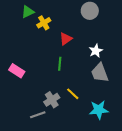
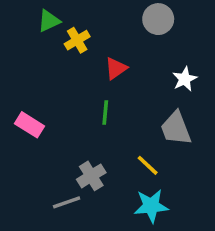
white star: (96, 51) -> (185, 79), moved
yellow line: (73, 94) -> (148, 165), moved
cyan star: (99, 110) -> (151, 206), moved

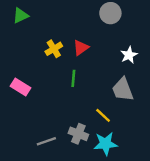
green triangle: (49, 21) -> (21, 16), moved
yellow cross: (77, 40) -> (54, 49), moved
gray cross: (91, 176) -> (78, 134), moved, turned -36

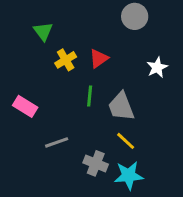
green triangle: (21, 16) -> (43, 31), moved, turned -42
gray trapezoid: (123, 89) -> (121, 106), moved
gray line: (46, 141) -> (57, 142), moved

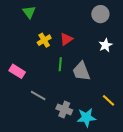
gray circle: (135, 16) -> (100, 14), moved
green triangle: (43, 31) -> (29, 12), moved
yellow line: (126, 141) -> (108, 100), moved
gray line: (57, 142) -> (38, 95), turned 49

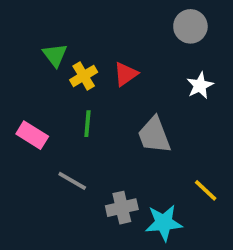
green triangle: (29, 12) -> (55, 55), moved
green line: (60, 64) -> (87, 124), moved
gray cross: (64, 109) -> (122, 208), turned -35

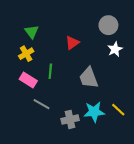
gray circle: (190, 26) -> (108, 25), moved
yellow cross: (84, 76) -> (26, 54), moved
pink rectangle: (32, 135) -> (28, 80), moved
cyan star: (164, 223) -> (94, 112), moved

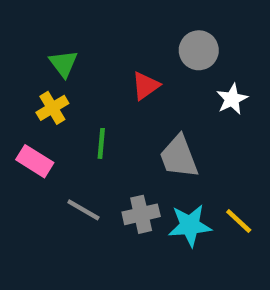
gray circle: (108, 25) -> (199, 50), moved
pink rectangle: (28, 80) -> (35, 161), moved
gray cross: (70, 119) -> (141, 214), moved

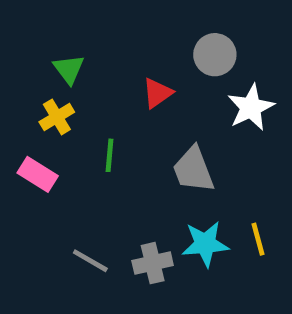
white star: (232, 99) -> (251, 107), size x1.4
gray line: (83, 210) -> (90, 261), moved
gray cross: (141, 214) -> (153, 263), moved
yellow line: (239, 221) -> (258, 239), turned 32

